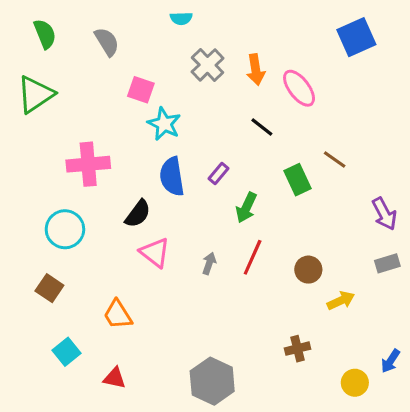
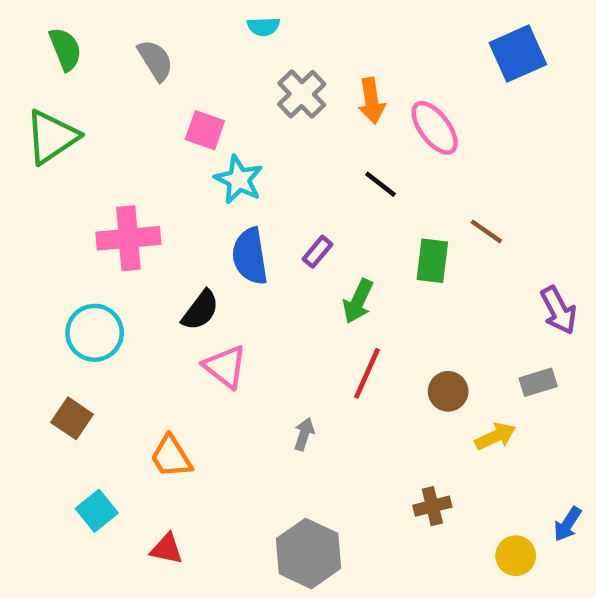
green rectangle: (297, 180) -> (432, 261), turned 32
gray arrow: (209, 263) -> (304, 434), moved
gray rectangle: (387, 263) -> (538, 382), moved

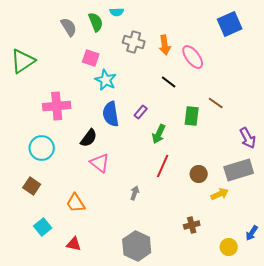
green semicircle: (65, 49) -> (96, 22), moved
gray cross: (302, 94) -> (134, 42), turned -30
gray rectangle: (538, 382) -> (239, 170), size x1.8

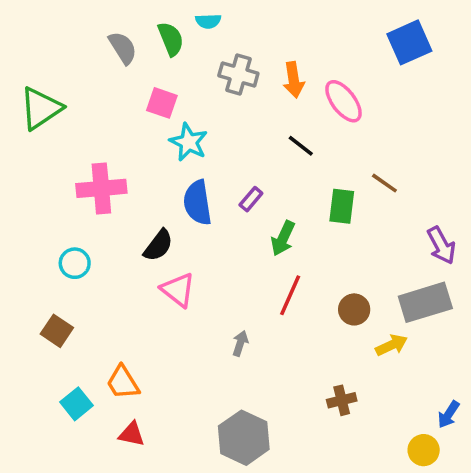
cyan circle: (42, 148) -> (75, 263), size x0.7
orange trapezoid: (76, 203) -> (123, 382), moved
yellow circle: (229, 247) -> (424, 450), moved

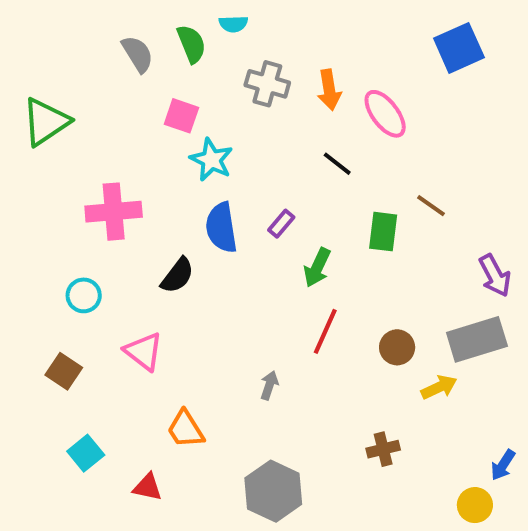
pink triangle: (178, 290) -> (144, 351), moved
orange trapezoid: (123, 382) -> (185, 429), moved

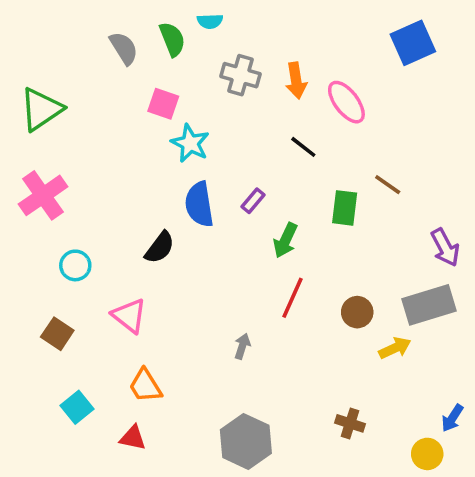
pink cross: (114, 212) -> (43, 195), moved, turned -30
orange trapezoid: (185, 429) -> (145, 386), moved
brown cross: (383, 449) -> (350, 423), moved, turned 32

